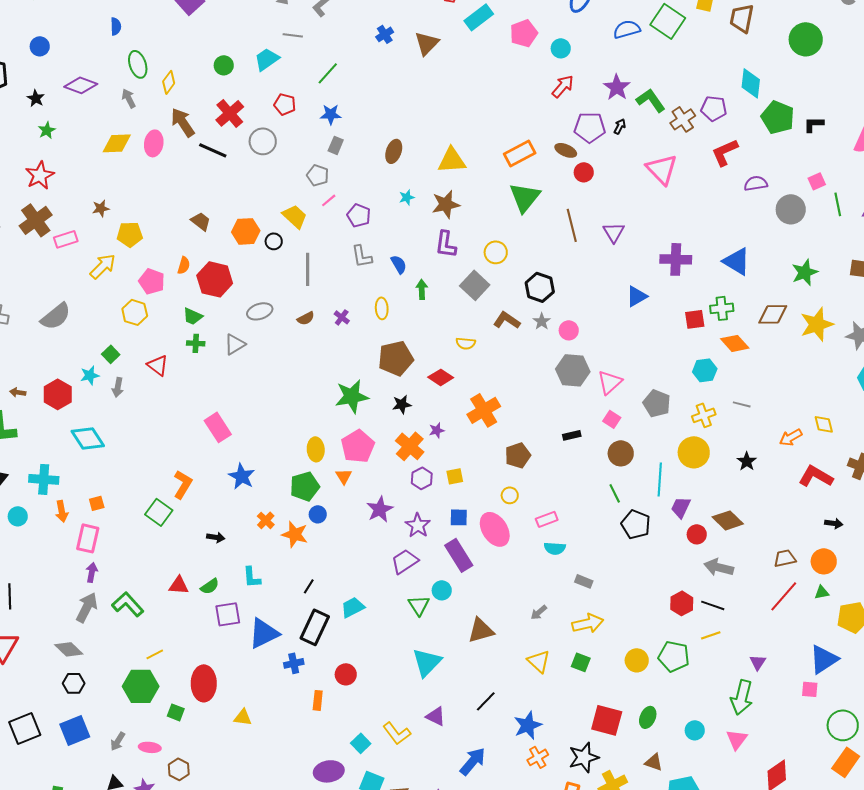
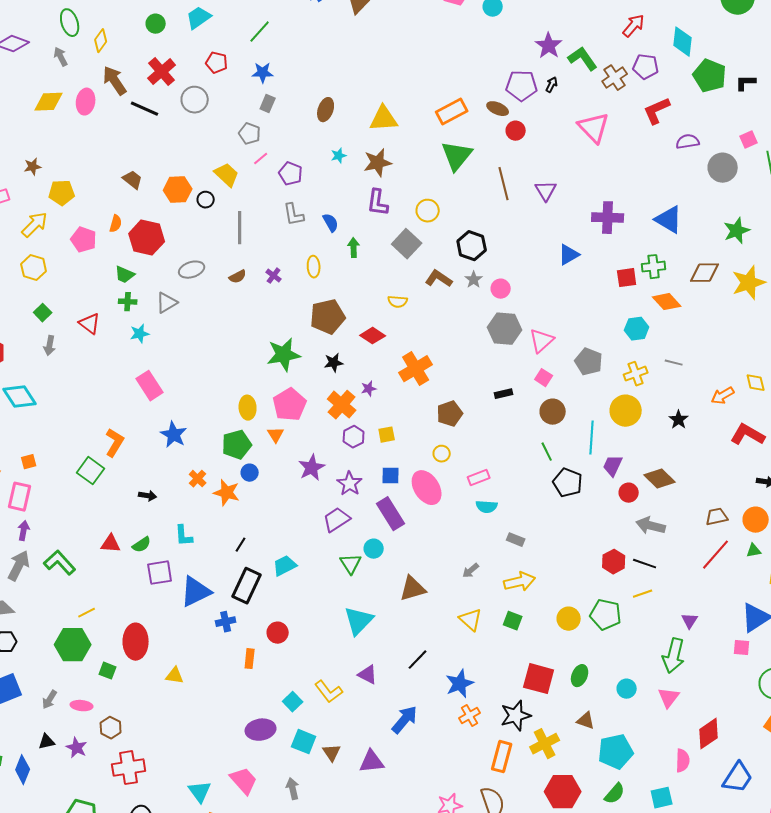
red arrow: (563, 86) -> (634, 26), moved
yellow hexagon: (135, 312) -> (34, 268), moved
cyan star: (90, 375) -> (140, 334), moved

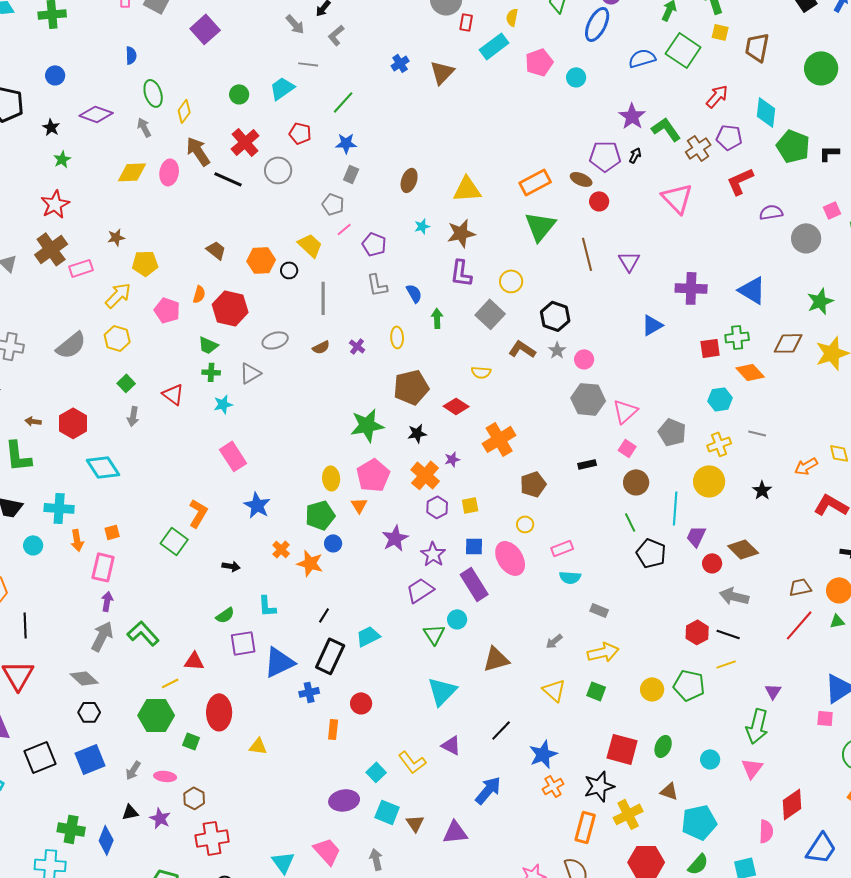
red triangle: (111, 544) -> (194, 661), moved

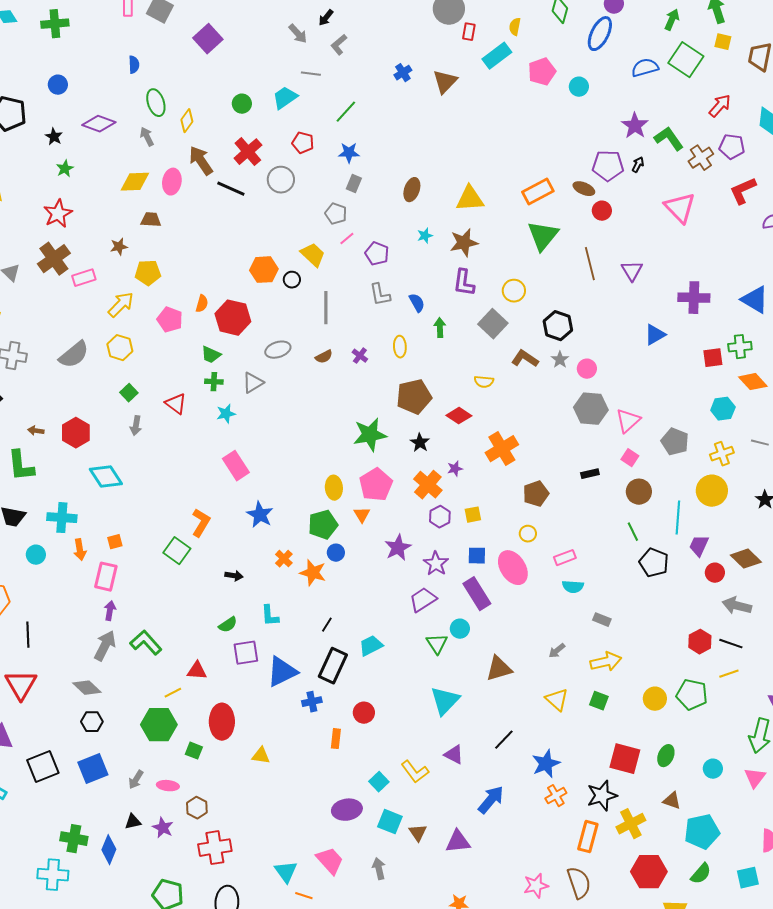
brown trapezoid: (216, 250) -> (151, 220), moved, turned -35
black star: (417, 433) -> (420, 443), turned -30

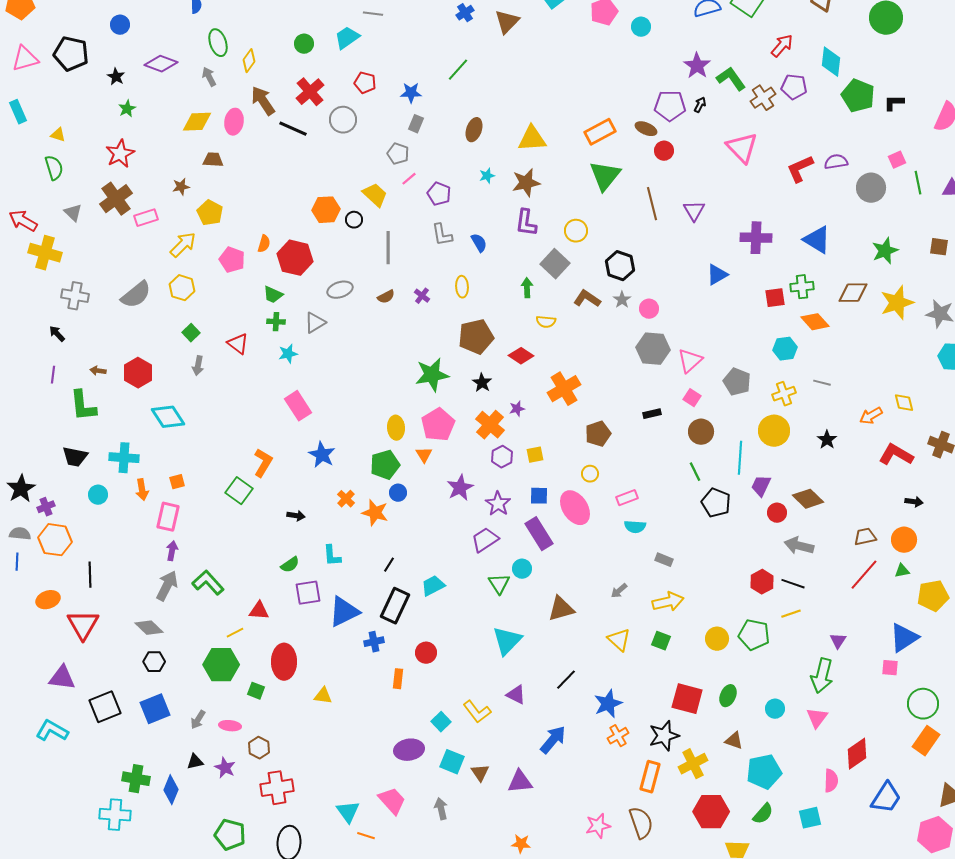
green line: (346, 112) -> (458, 70), moved
red L-shape: (743, 191) -> (800, 169), moved
yellow pentagon: (148, 273) -> (210, 213), turned 30
green arrow: (440, 328) -> (527, 288), moved

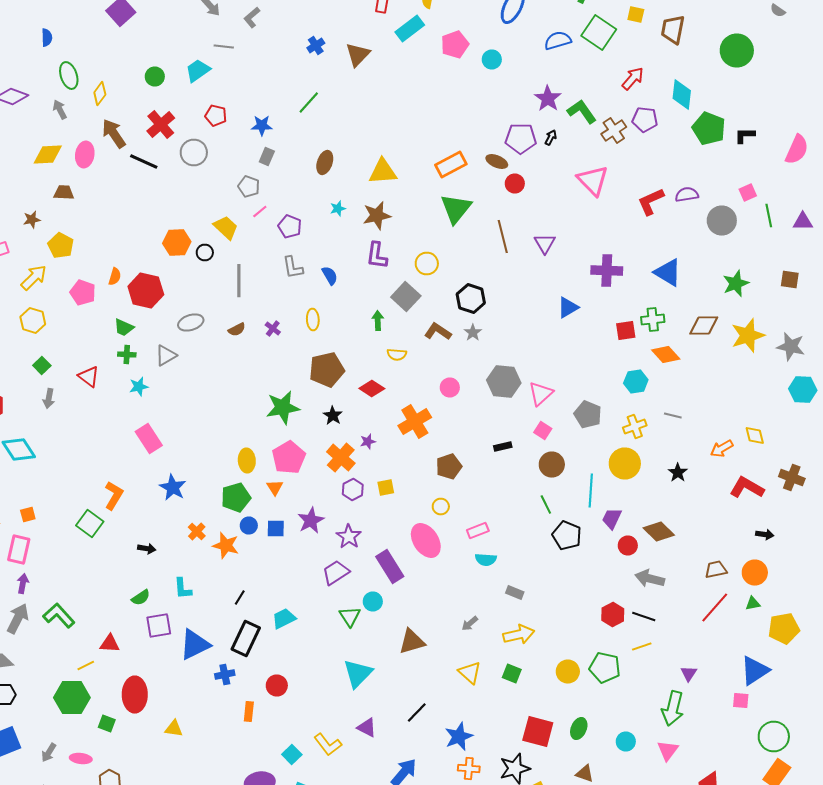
pink circle: (649, 309) -> (450, 388), moved
blue square: (539, 496) -> (276, 528), moved
orange cross: (618, 736) -> (469, 768), turned 35

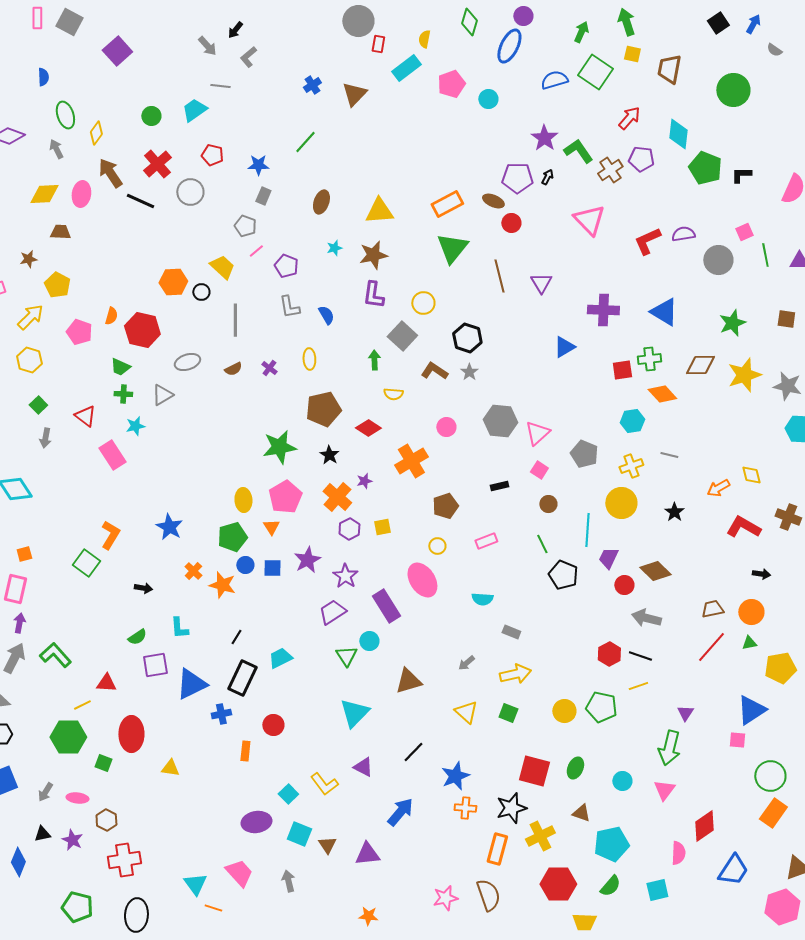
pink rectangle: (149, 438) -> (112, 455), moved
brown circle: (552, 464) -> (548, 504), size x0.7
pink rectangle: (478, 530) -> (486, 541), moved

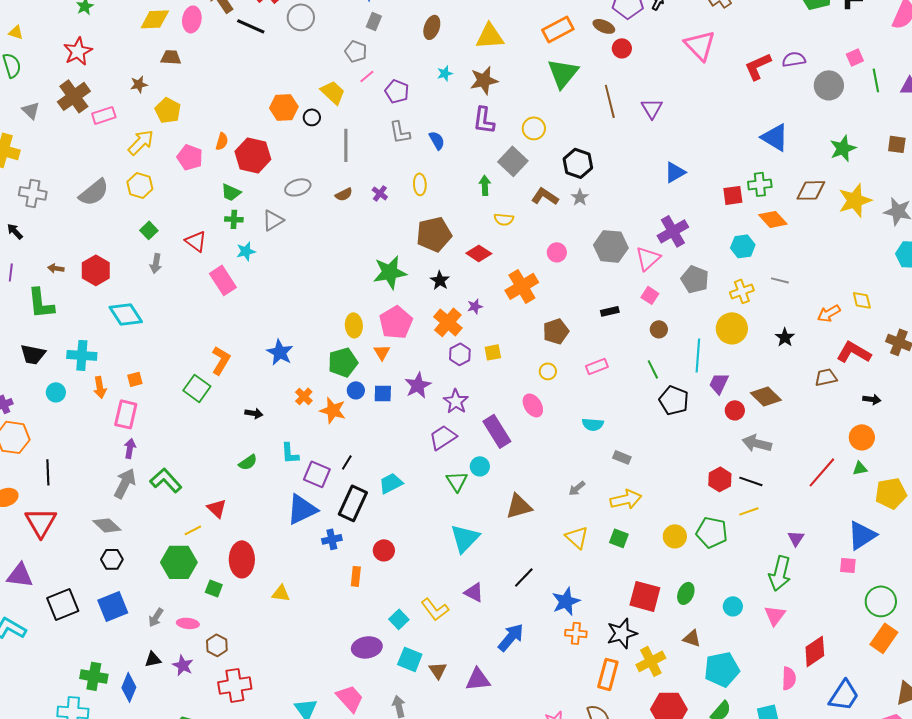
purple cross: (603, 310) -> (673, 231), moved, turned -32
pink ellipse: (422, 580) -> (533, 405), size x0.7
brown trapezoid: (712, 609) -> (826, 377), moved
purple square: (155, 665) -> (317, 474), moved, turned 32
red triangle: (106, 683) -> (217, 508), turned 40

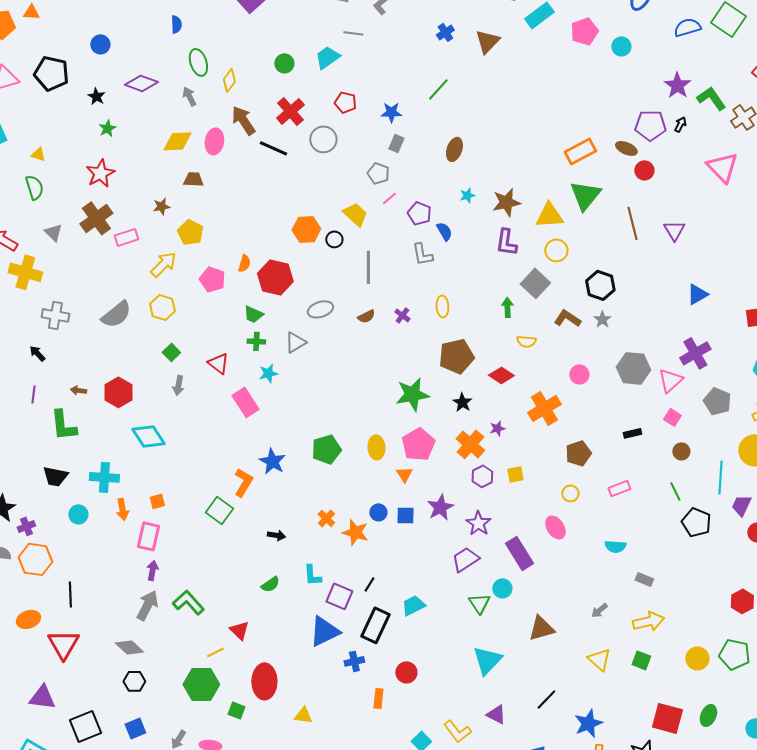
yellow triangle: (490, 36) -> (549, 215), moved
blue semicircle: (437, 140) -> (444, 231), moved
blue star: (280, 352) -> (272, 461), moved
green pentagon: (343, 362) -> (326, 449), moved
blue square: (113, 606) -> (135, 728), size x0.7

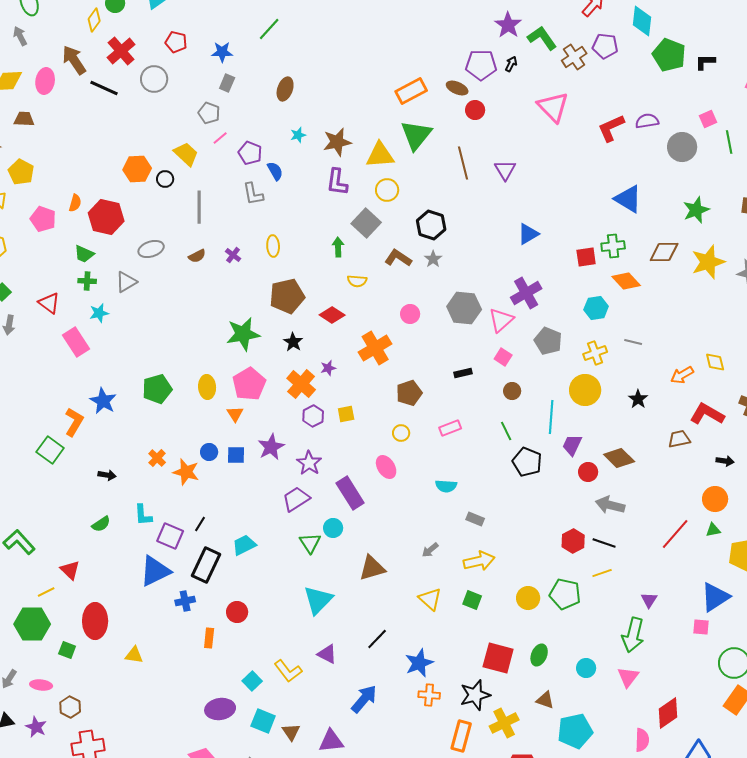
yellow diamond: (229, 80) -> (94, 20), moved

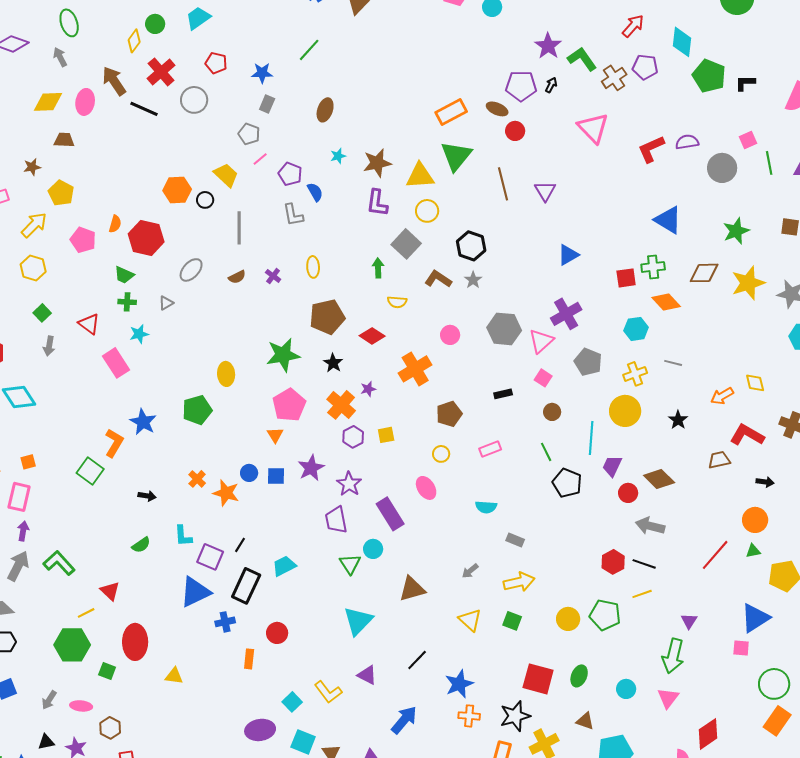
gray ellipse: (151, 249) -> (191, 270), turned -30
gray triangle: (126, 282) -> (166, 303), size x0.7
yellow ellipse: (207, 387) -> (226, 374), moved
purple trapezoid: (296, 499) -> (336, 520), turned -68

